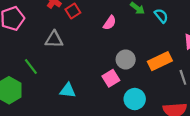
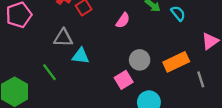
green line: (31, 66) -> (49, 72), moved
cyan triangle: (68, 90) -> (81, 56), moved

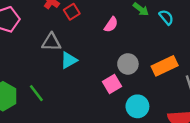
cyan triangle: (81, 56) -> (69, 60), turned -36
green line: (49, 72) -> (36, 93), moved

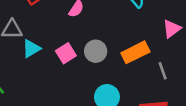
pink square: (112, 84) -> (66, 53), moved

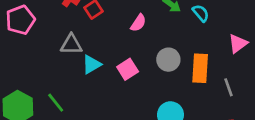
gray circle: (96, 51) -> (168, 60), moved
orange rectangle: (135, 52) -> (200, 68), turned -60

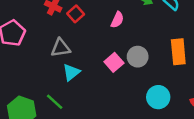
gray circle: (168, 60) -> (138, 57), moved
cyan triangle: (92, 64) -> (71, 72), moved

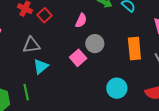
gray circle: (138, 57) -> (95, 44), moved
green line: (55, 102) -> (26, 92), turned 35

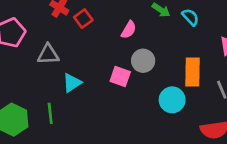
gray triangle: (31, 45) -> (48, 54), moved
pink square: (78, 58) -> (120, 77), turned -35
cyan circle: (117, 88) -> (172, 100), moved

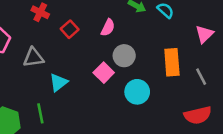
red square: (83, 19) -> (70, 29), moved
pink square: (120, 77) -> (104, 73), turned 30
cyan circle: (172, 100) -> (137, 92), moved

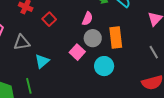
pink semicircle: (108, 28) -> (87, 19), moved
orange rectangle: (172, 62) -> (116, 37), moved

